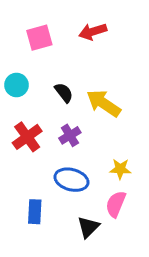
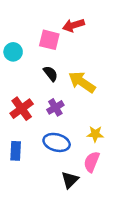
pink square: (39, 38) -> (49, 40), moved, turned 30
cyan circle: (16, 85) -> (13, 52), moved
blue rectangle: (35, 212) -> (16, 151), moved

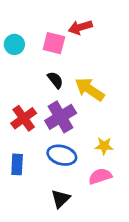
cyan circle: (13, 52) -> (14, 44), moved
purple cross: (55, 107) -> (61, 117), size x1.6
pink semicircle: (92, 162) -> (100, 176), turned 50
black triangle: (70, 180) -> (61, 199), moved

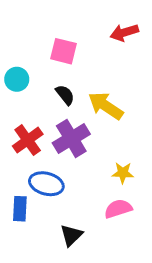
red arrow: (80, 27) -> (124, 32), moved
cyan circle: (14, 44) -> (17, 79), moved
blue ellipse: (62, 155) -> (46, 184), moved
blue rectangle: (17, 164) -> (20, 209), moved

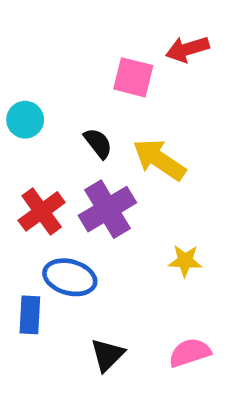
pink square: (64, 51) -> (133, 77), moved
pink semicircle: (118, 209) -> (190, 353), moved

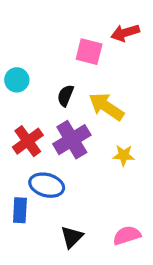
black semicircle: (98, 143) -> (66, 96), turned -120
yellow star: (185, 261) -> (124, 155), moved

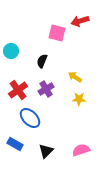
yellow arrow: (106, 107) -> (75, 77), moved, size x0.6
purple cross: (72, 140) -> (46, 89), size x0.7
blue ellipse: (47, 185) -> (30, 118), turned 30
blue rectangle: (20, 210) -> (15, 144), moved, turned -63

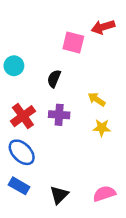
purple cross: (46, 89) -> (59, 115), turned 35
blue ellipse: (30, 118) -> (22, 152), moved

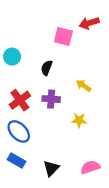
yellow star: (102, 128) -> (79, 120), moved

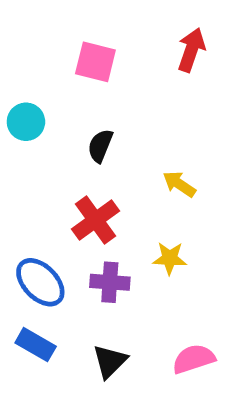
red arrow: (89, 23) -> (191, 50), turned 126
pink square: (63, 36) -> (95, 62), moved
purple cross: (51, 99) -> (110, 282), moved
red cross: (20, 100) -> (95, 220), moved

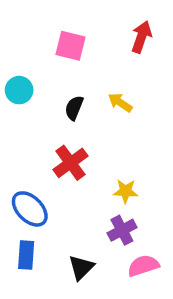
yellow arrow: (179, 184) -> (120, 102), moved
purple cross: (110, 282) -> (122, 230), moved, turned -32
blue rectangle: (36, 345) -> (26, 255), turned 64

